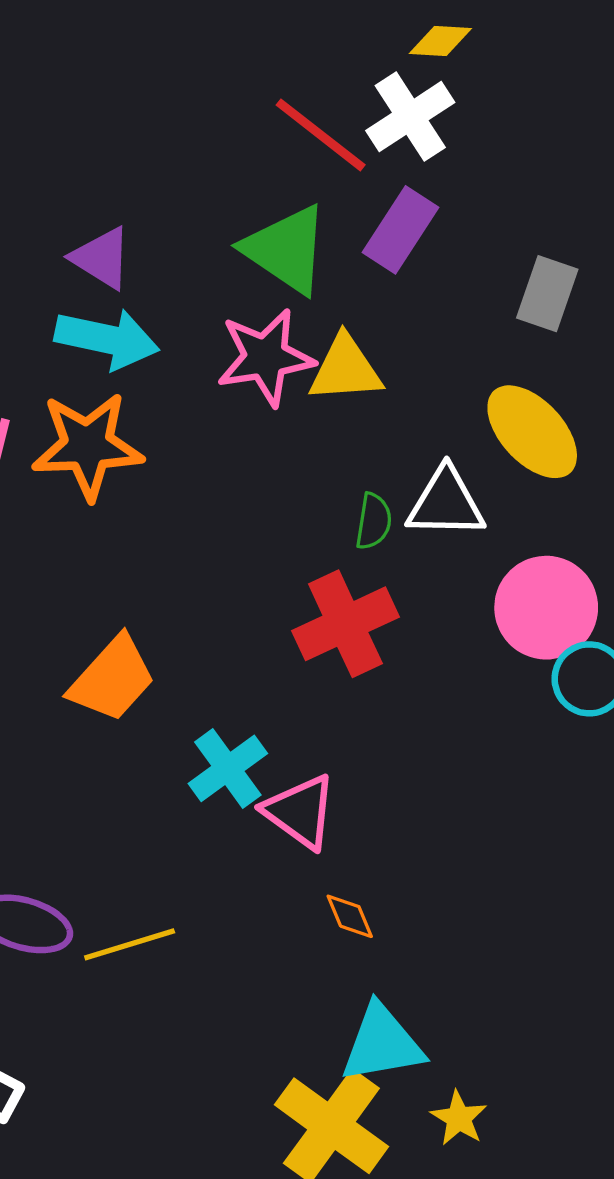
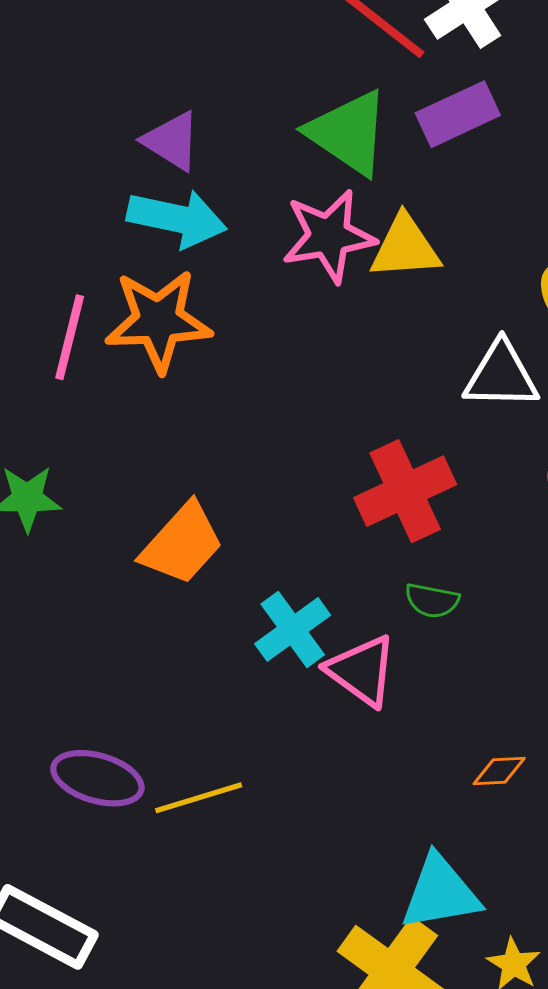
purple rectangle: (400, 230) -> (458, 114), turned 32
green semicircle: (374, 521) -> (432, 601), moved, turned 92
orange diamond: (350, 916) -> (499, 771), moved, turned -70

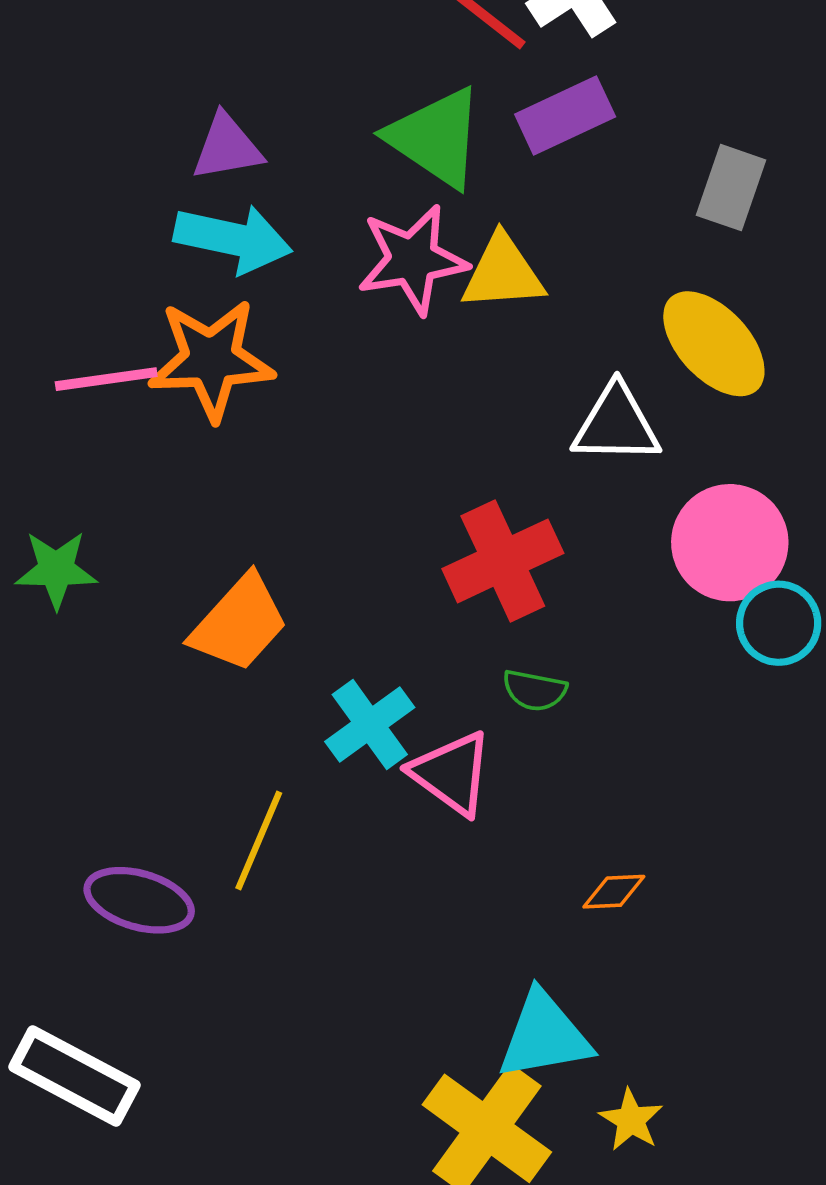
purple triangle: (172, 141) -> (227, 147), turned -42
pink line: (70, 337) -> (106, 379), turned 68
yellow line: (199, 798) -> (259, 840), moved, turned -50

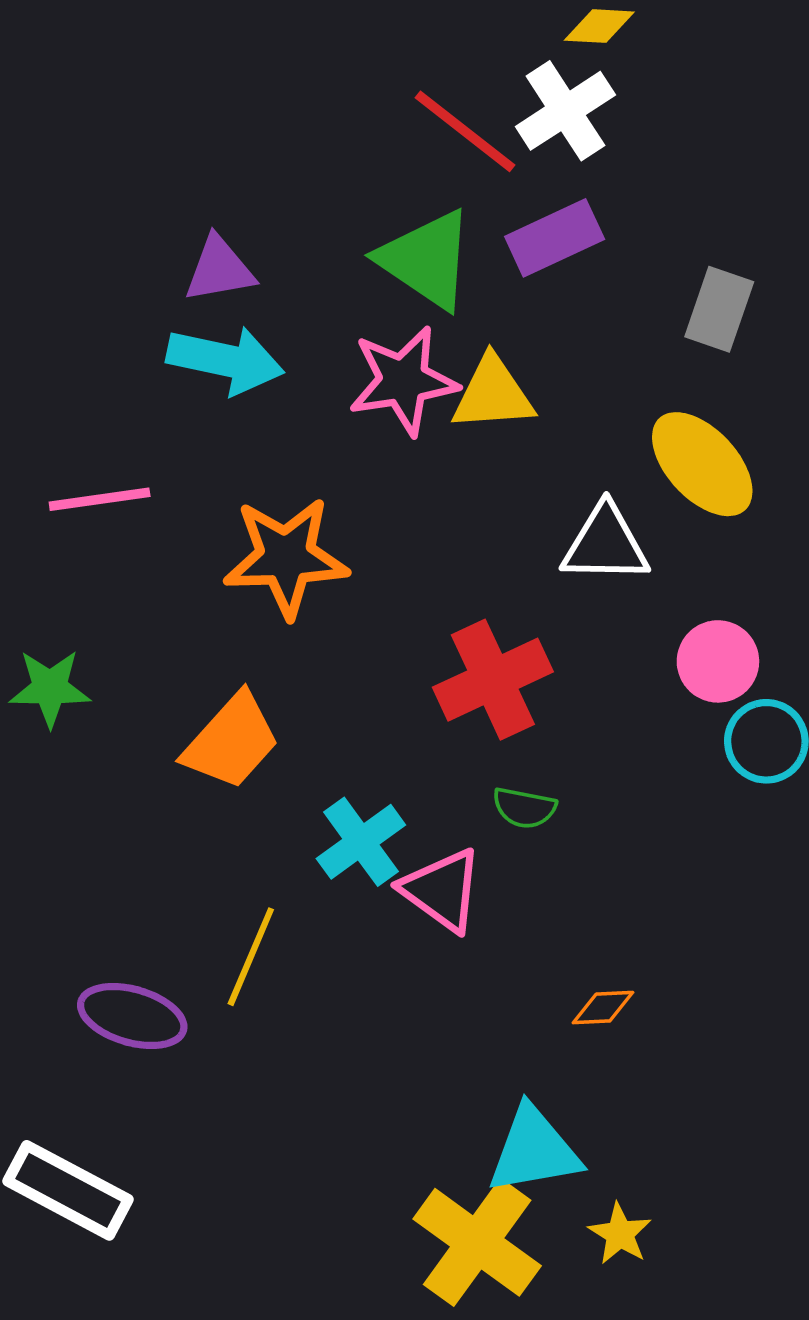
orange star: (211, 360) -> (286, 557), moved
pink circle: (730, 543) -> (718, 661), size x0.7

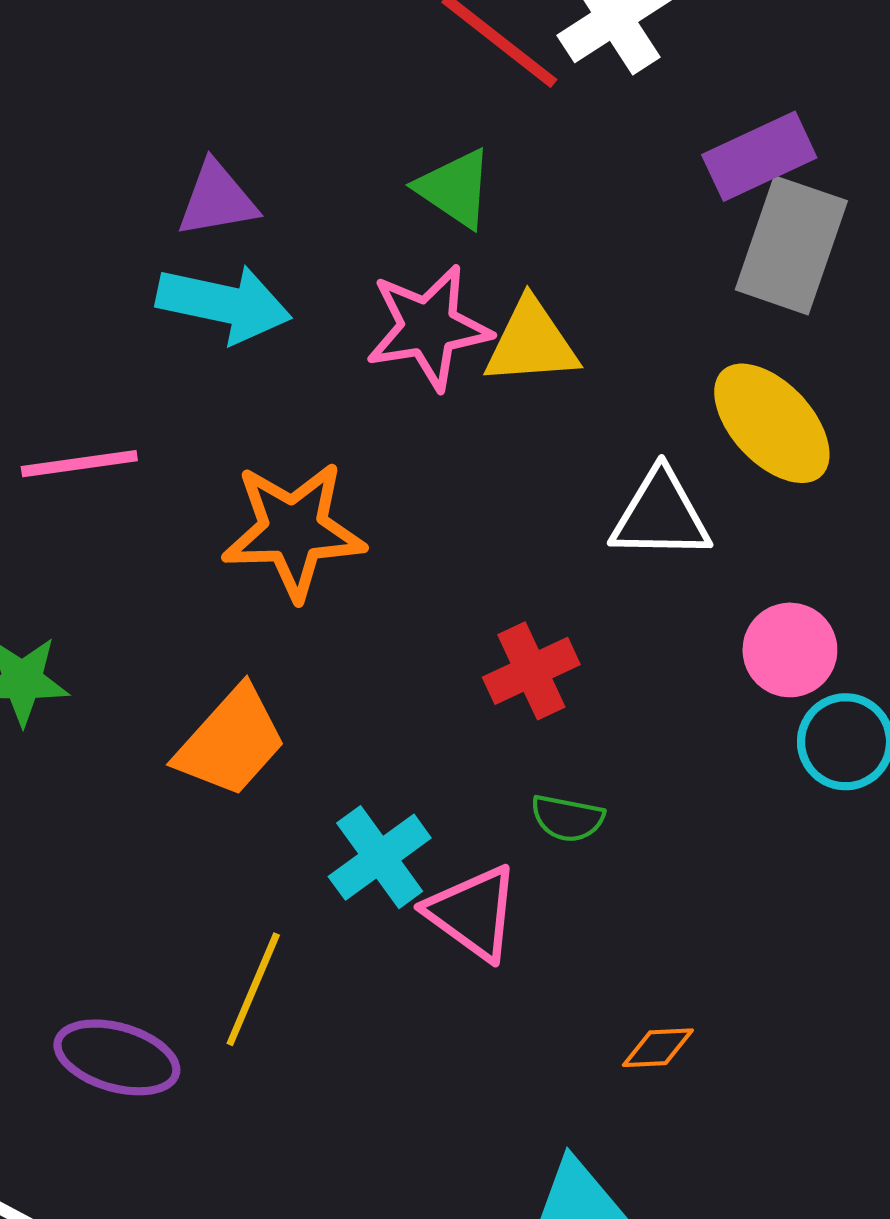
purple rectangle: (555, 238) -> (759, 156), moved
green triangle: (426, 260) -> (455, 188), size x0.7
gray rectangle: (719, 309) -> (791, 245), size x1.4
red cross: (493, 680) -> (531, 671), size x0.7

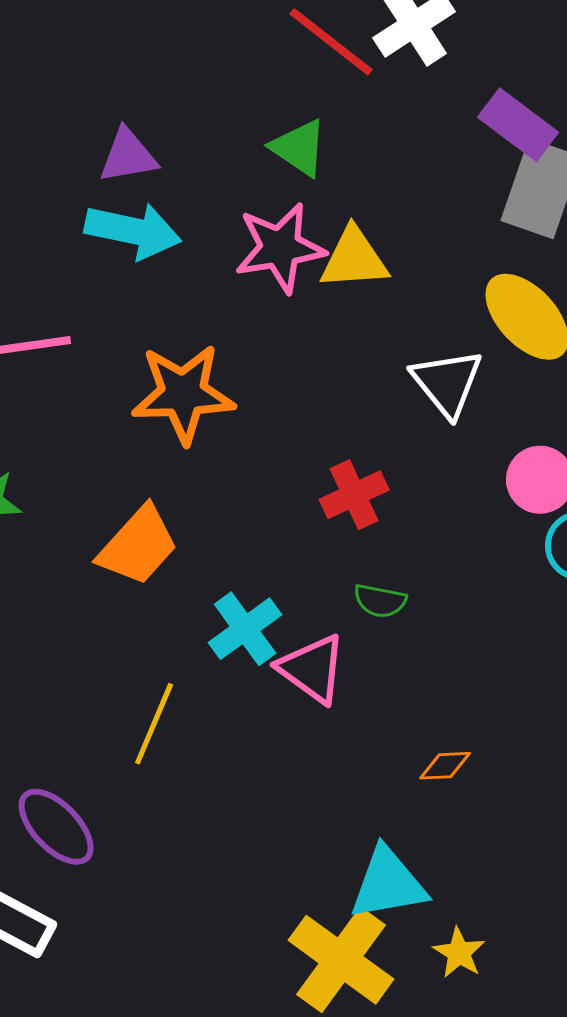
purple rectangle: (759, 156) -> (518, 125), turned 62
white triangle: (661, 515) -> (447, 383), turned 50
purple ellipse: (117, 1057) -> (56, 827), moved, turned 30

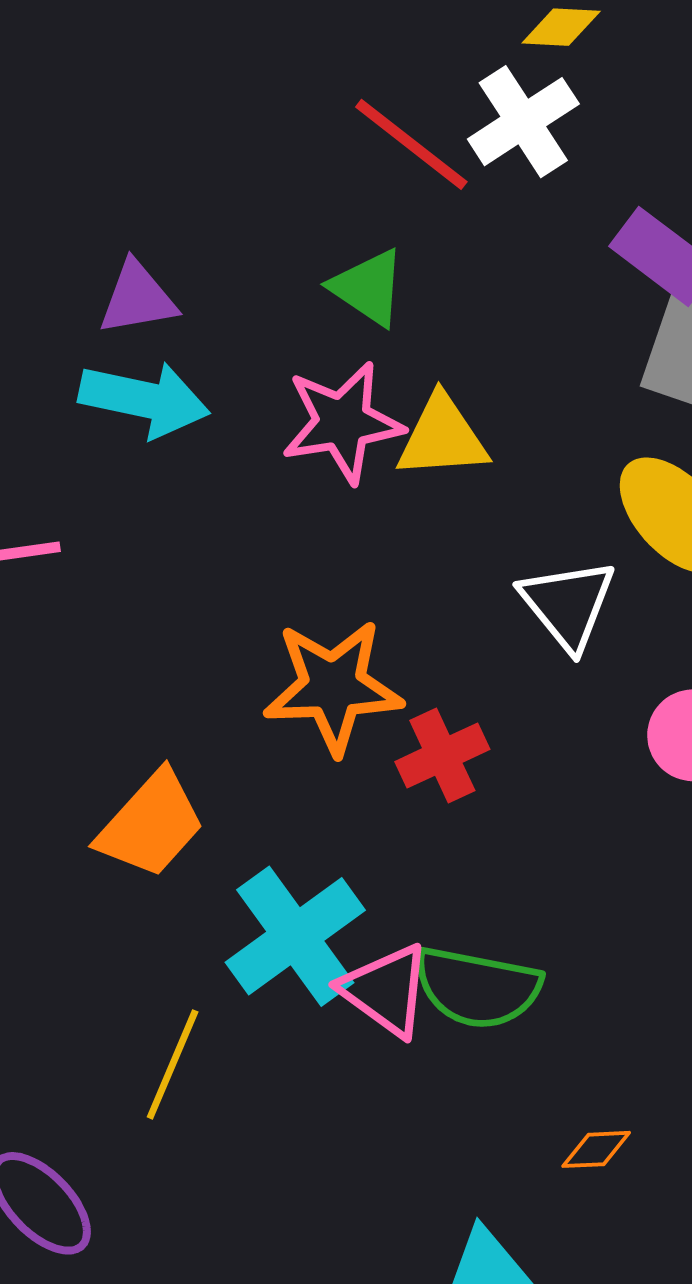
orange star: (183, 394) -> (333, 687), moved
green semicircle: (380, 601) -> (477, 988), moved, size x1.8
cyan cross: (245, 629) -> (295, 936), size x1.4
orange diamond: (445, 766) -> (596, 1149), moved

